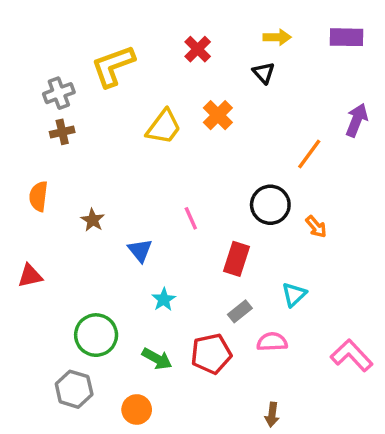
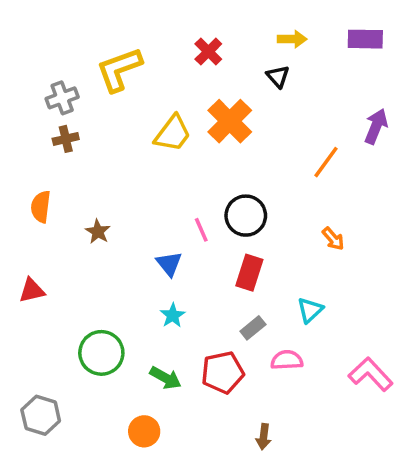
orange cross: (218, 115) -> (230, 121), size x1.4
black circle: (270, 205) -> (246, 216), moved
blue triangle: (140, 250) -> (169, 264), moved
gray hexagon: (74, 389) -> (41, 415), moved
brown arrow: (272, 415) -> (264, 437), moved

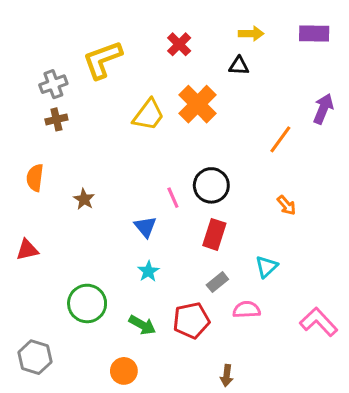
black triangle: (278, 77) -> (239, 66), turned -45

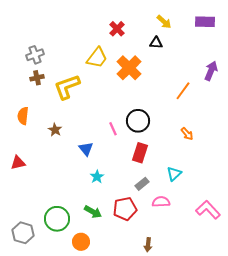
yellow arrow: (251, 34) -> (164, 22), turned 42
yellow L-shape: (102, 60) -> (67, 87), moved
yellow trapezoid: (148, 115) -> (97, 58), moved
blue triangle: (145, 227) -> (86, 149), moved
green circle: (87, 303) -> (57, 219), moved

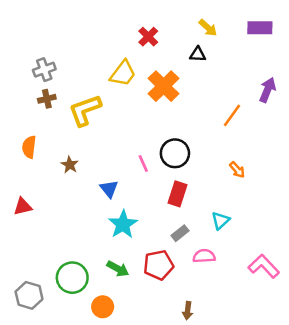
cyan star: (97, 177) -> (123, 224), size x1.6

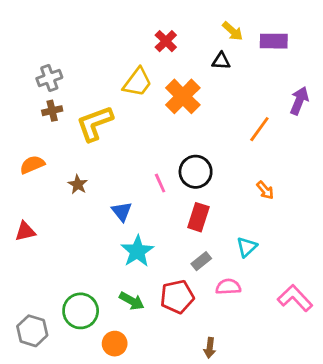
purple rectangle: (260, 28) -> (274, 41), moved
orange semicircle: (29, 147) -> (32, 165), turned 60

